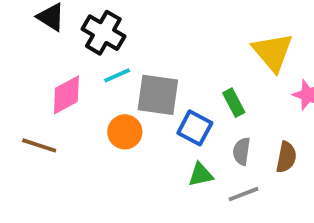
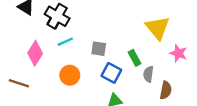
pink diamond: (66, 95) -> (35, 53), turned -30
gray square: (158, 95) -> (99, 49), moved, size x0.6
gray semicircle: (242, 151) -> (148, 74), moved

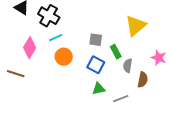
yellow triangle: (158, 28) -> (136, 26), turned 30
gray square: (99, 49) -> (96, 40), moved
pink star: (178, 53) -> (159, 58), moved
orange circle: (70, 75) -> (64, 57), moved

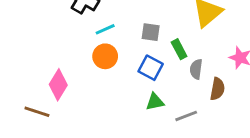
cyan line: (56, 38) -> (105, 29), moved
pink diamond: (30, 48) -> (58, 85), moved
brown line: (16, 74) -> (37, 112), moved

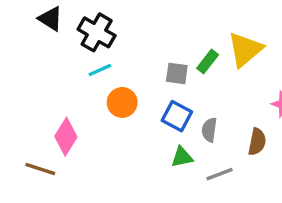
cyan line: (105, 29) -> (100, 70), moved
green rectangle: (179, 49) -> (208, 61), moved, turned 66
gray semicircle: (196, 69) -> (209, 130), moved

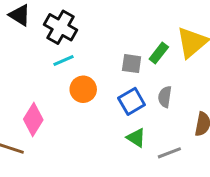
blue square: (177, 116) -> (132, 101), turned 32
gray semicircle: (209, 130) -> (165, 97), moved
green triangle: (182, 157) -> (136, 138), turned 45

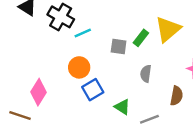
cyan line: (64, 61) -> (83, 33), moved
blue square: (132, 101) -> (93, 90), moved

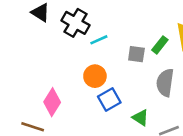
gray semicircle: (146, 74) -> (165, 83), size x1.5

